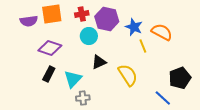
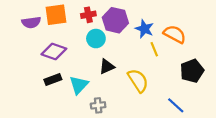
black rectangle: (49, 74) -> (53, 79), turned 42
black pentagon: (180, 78) -> (192, 71), moved
gray cross: (83, 98) -> (98, 105), moved

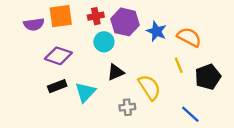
yellow line: (154, 49) -> (179, 65), moved
gray cross: (98, 105) -> (127, 107), moved

